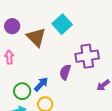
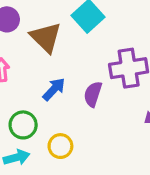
blue arrow: (41, 84) -> (54, 89), moved

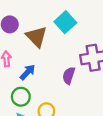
blue arrow: (54, 89) -> (28, 72), moved

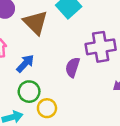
green circle: (21, 97) -> (29, 92), moved

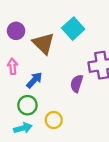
green circle: (29, 92) -> (27, 105), moved

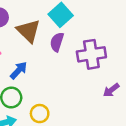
purple semicircle: (77, 83) -> (57, 42), moved

